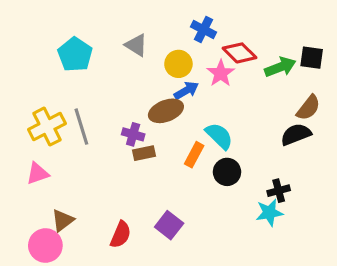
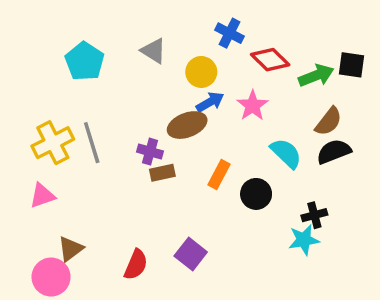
pink star: (221, 73) -> (253, 106), moved
brown semicircle: (308, 108) -> (329, 121), moved
cyan semicircle: (219, 136) -> (286, 153), moved

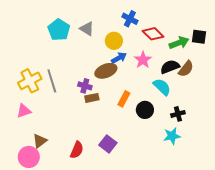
cyan pentagon: (85, 61) -> (59, 30), moved
black semicircle: (334, 152) -> (170, 67), moved
black cross: (314, 215) -> (178, 114), moved

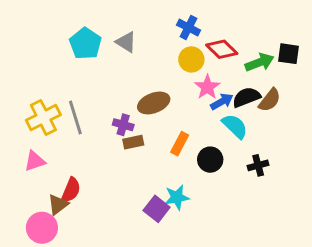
yellow circle: (114, 41) -> (191, 59), moved
blue arrow: (119, 58) -> (222, 102), moved
cyan star: (172, 136) -> (177, 197), moved
red semicircle: (77, 150) -> (71, 190), moved

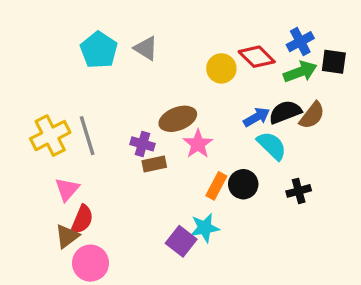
blue cross: (188, 28) -> (300, 42), moved, turned 35
pink star: (207, 87) -> (198, 144), moved
orange rectangle: (180, 144) -> (216, 186), moved
pink triangle: (35, 161) -> (67, 189), moved, turned -30
pink circle: (42, 228) -> (91, 263), moved

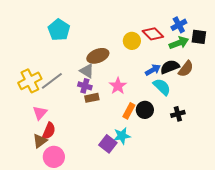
gray triangle: (146, 48) -> (87, 71), moved
brown ellipse: (178, 119) -> (98, 56), moved
gray line: (87, 136) -> (52, 81), turned 70

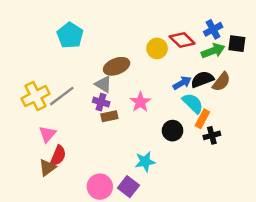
orange rectangle: (129, 111) -> (202, 119), moved
purple square: (108, 144) -> (128, 187), moved
pink circle: (54, 157) -> (100, 187), moved

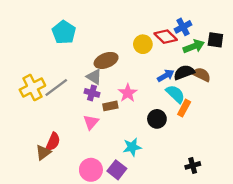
blue cross: (213, 29) -> (183, 27), moved
brown semicircle: (221, 82) -> (201, 75), turned -102
brown rectangle: (109, 116) -> (110, 106), moved
pink triangle: (47, 134) -> (91, 122), moved
black cross: (212, 135) -> (193, 165), moved

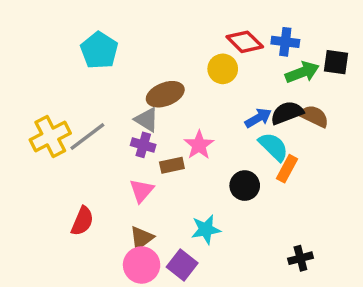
blue cross: (183, 27) -> (285, 42), turned 35
red diamond: (166, 37) -> (245, 42), moved
brown triangle: (43, 152) -> (142, 238), moved

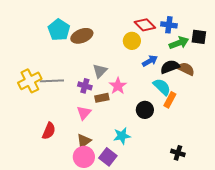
brown ellipse: (165, 94) -> (82, 36), moved
blue arrow: (258, 118) -> (150, 61), moved
gray triangle: (147, 120) -> (100, 71), moved, turned 42
gray line: (87, 136) -> (52, 81), turned 35
black cross: (300, 258) -> (178, 153), turned 32

